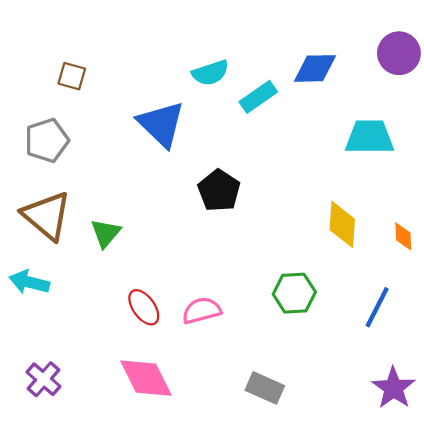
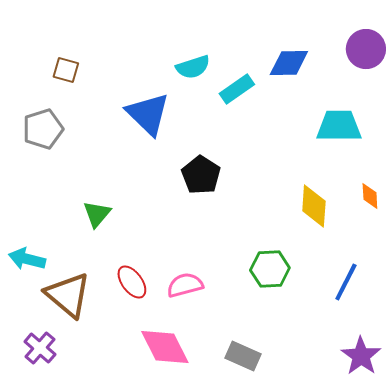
brown triangle: (47, 216) -> (68, 295), moved
orange diamond: (403, 236) -> (370, 196), moved
pink diamond: (146, 378) -> (165, 347), moved

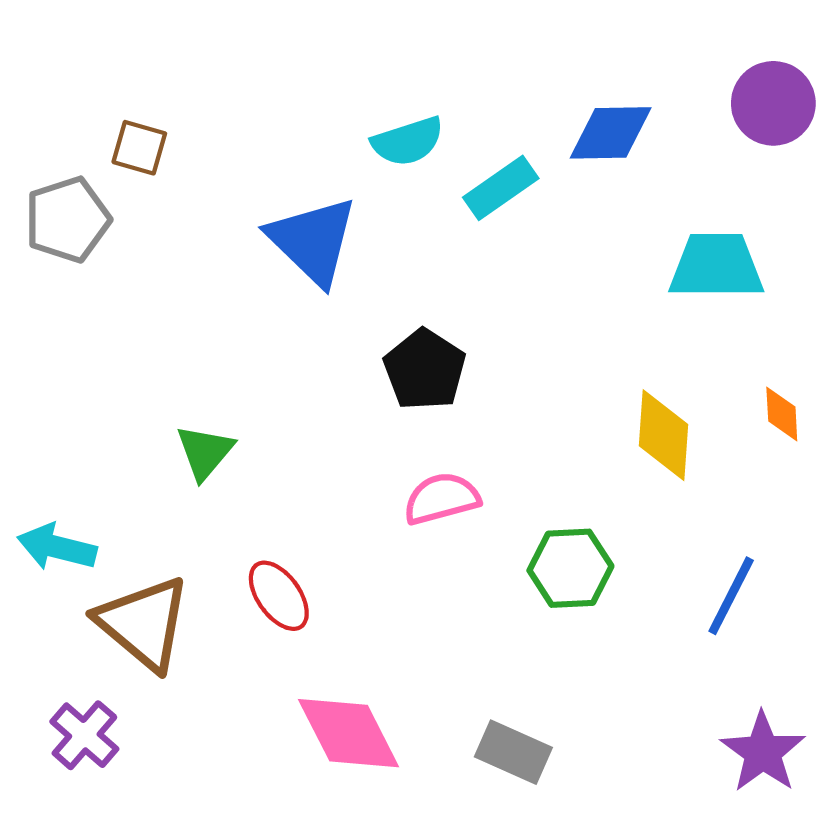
gray pentagon: (43, 129) -> (67, 220), moved
pink semicircle: (185, 285) -> (442, 499), moved

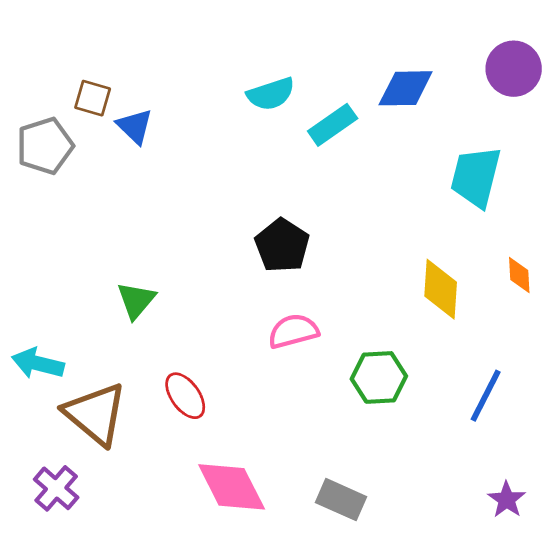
blue triangle: (313, 241) -> (135, 126), moved, size x0.6
cyan trapezoid: (716, 266) -> (476, 177), turned -76
purple star: (763, 752) -> (507, 500), size x0.7

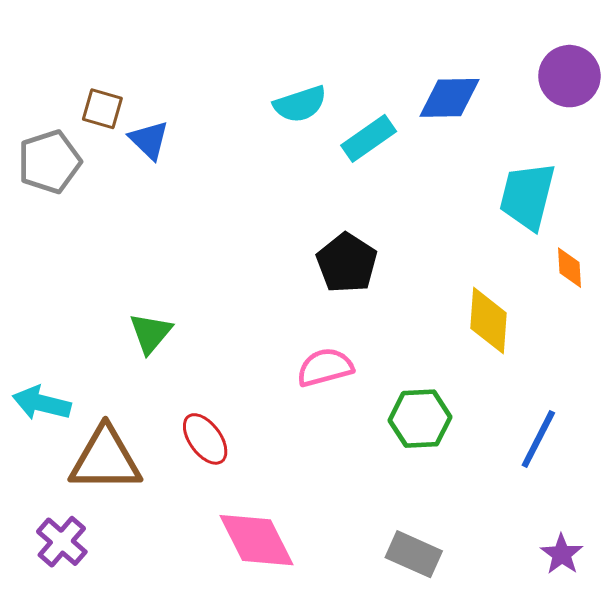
black pentagon: (282, 246) -> (347, 263), moved
orange diamond: (519, 275) -> (569, 268), moved
brown triangle: (95, 414) -> (105, 459), turned -40
gray rectangle: (341, 500) -> (414, 554), moved

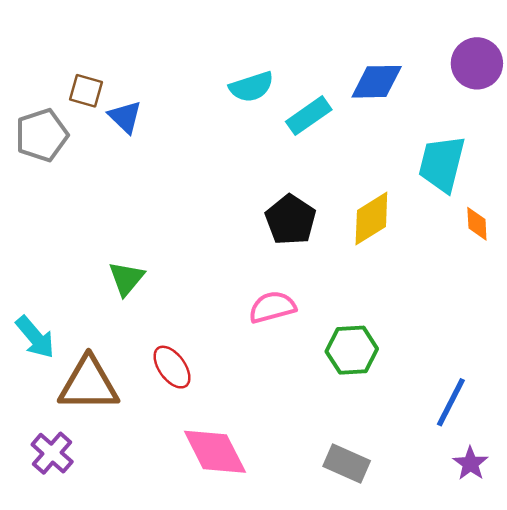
yellow diamond: (489, 321) -> (371, 219), moved, turned 54
cyan arrow: (42, 403) -> (35, 337), turned -144
blue line: (538, 439) -> (451, 402), moved

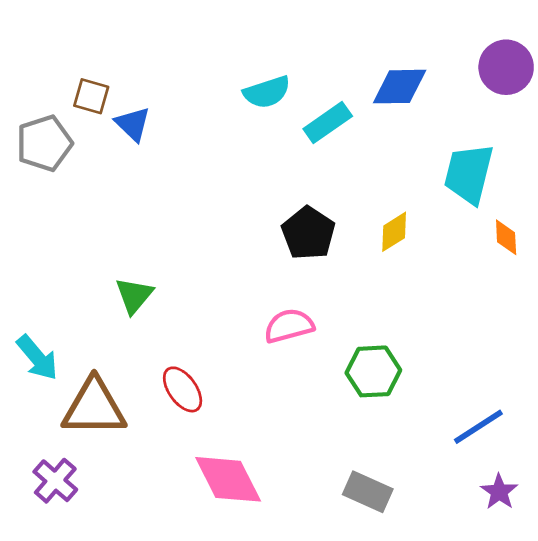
yellow diamond: (371, 219) -> (394, 232), size x0.7
blue line: (451, 402) -> (478, 427), turned 30

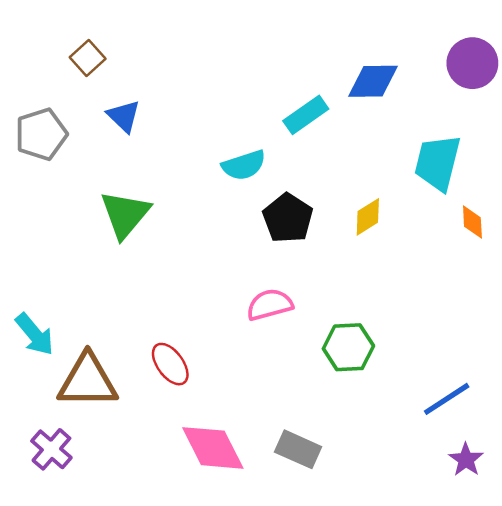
cyan semicircle: (267, 92) -> (244, 165), moved
brown square: (91, 96) -> (88, 58), moved, turned 32
green triangle: (134, 295) -> (125, 214), moved, size x1.4
gray rectangle: (368, 492) -> (298, 449), moved

